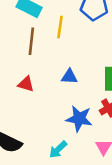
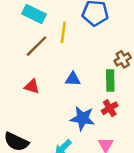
brown line: (31, 41) -> (37, 46), turned 40

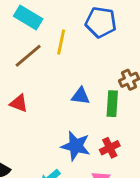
blue triangle: (73, 79) -> (81, 96), moved
red cross: (110, 108) -> (110, 148), moved

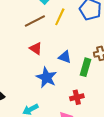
red triangle: (19, 103) -> (36, 48), moved
blue star: (76, 146) -> (47, 77), moved

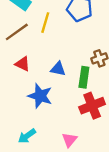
red cross: (77, 97) -> (92, 106), moved, size x1.5

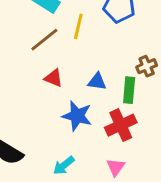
red cross: (92, 106) -> (121, 125), moved

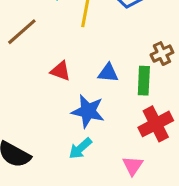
brown line: (44, 40) -> (22, 32), moved
red cross: (121, 125) -> (156, 124), moved
cyan arrow: (64, 165) -> (80, 148), moved

